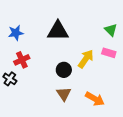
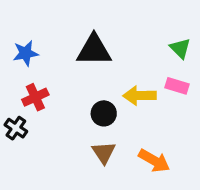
yellow arrow: (86, 59) -> (140, 96), turned -126

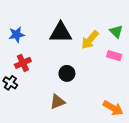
yellow arrow: (140, 96) -> (90, 40), moved, turned -48
brown triangle: (104, 153) -> (57, 102), moved, turned 42
orange arrow: (154, 161) -> (113, 108), moved

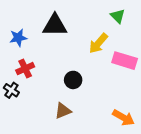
green triangle: (116, 31) -> (118, 16), moved
black triangle: (61, 32) -> (55, 25), moved
pink rectangle: (114, 56) -> (125, 61), size x1.5

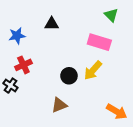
black triangle: (55, 25) -> (52, 24), size x0.6
yellow arrow: (98, 43) -> (93, 70), moved
pink rectangle: (125, 61) -> (99, 42), moved

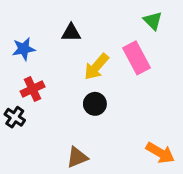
pink rectangle: (99, 42) -> (136, 58), turned 45
yellow arrow: (93, 70) -> (96, 67), moved
brown triangle: (59, 105) -> (77, 157), moved

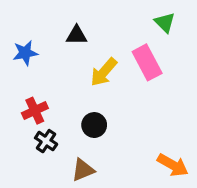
red cross: (33, 89) -> (35, 111), moved
black circle: (95, 104) -> (94, 125), moved
black cross: (15, 117) -> (46, 141), moved

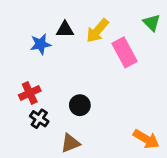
green triangle: (165, 22) -> (152, 23), moved
blue star: (25, 53) -> (41, 44), moved
yellow arrow: (104, 72) -> (97, 31), moved

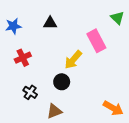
yellow arrow: (97, 31) -> (73, 60), moved
blue star: (41, 44) -> (13, 26), moved
red cross: (30, 93) -> (23, 58), moved

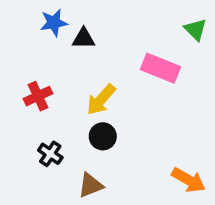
blue star: (13, 26) -> (54, 23), moved
pink rectangle: (96, 41) -> (160, 68), turned -40
yellow arrow: (73, 60) -> (101, 100), moved

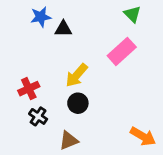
green triangle: (195, 30) -> (132, 14), moved
pink rectangle: (160, 68) -> (122, 51), turned -64
red cross: (38, 96) -> (29, 89), moved

